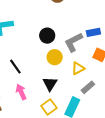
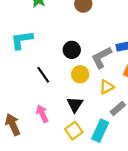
black line: (15, 67) -> (43, 75), moved

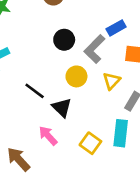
black circle: (72, 50) -> (64, 40), moved
black triangle: (75, 104) -> (62, 107), moved

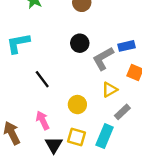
yellow circle: (76, 76) -> (77, 105), moved
black triangle: (62, 107) -> (54, 145), moved
yellow square: (90, 143) -> (77, 137), turned -36

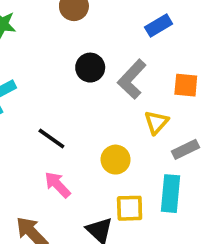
blue rectangle: (127, 46) -> (159, 26), moved
gray rectangle: (122, 112) -> (186, 149), turned 35
pink arrow: (43, 120) -> (58, 185), moved

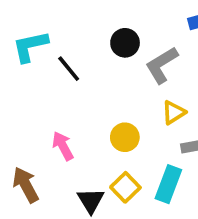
black line: (51, 139) -> (69, 69), moved
yellow square: (130, 208) -> (125, 187), turned 32

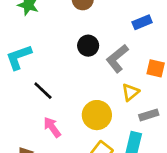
black line: (69, 69) -> (43, 91), moved
yellow circle: (125, 137) -> (97, 115), size x1.4

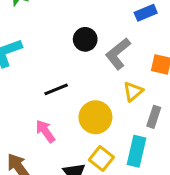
black line: (43, 91) -> (56, 89), moved, turned -65
gray rectangle: (149, 115) -> (154, 117), turned -54

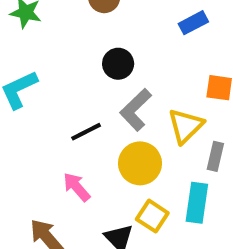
gray L-shape: (118, 54) -> (136, 110), moved
yellow triangle: (133, 91) -> (186, 126), size x1.4

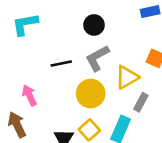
pink arrow: (77, 187) -> (29, 95), moved

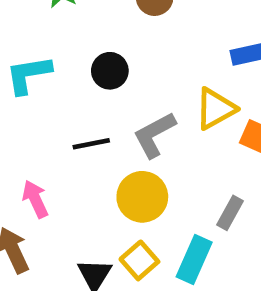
black circle: (94, 25) -> (110, 71), moved
yellow triangle: (127, 77) -> (215, 109), moved

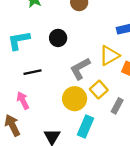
black line: (91, 144) -> (33, 72), moved
yellow square: (139, 260) -> (99, 90), moved
cyan rectangle: (194, 260) -> (85, 127), moved

